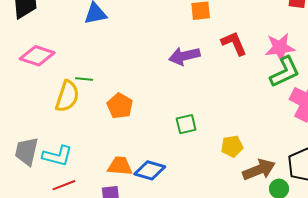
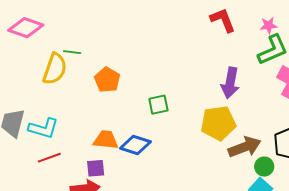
pink star: (280, 48) -> (269, 25), size x0.6
purple arrow: (184, 56) -> (230, 83), moved, turned -68
green square: (186, 124) -> (158, 105), moved
yellow pentagon: (232, 146) -> (218, 123), size x1.6

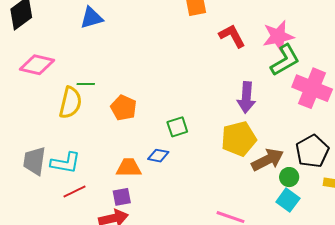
pink star: (269, 25) -> (278, 36), size x1.8
blue diamond: (135, 145) -> (158, 156), moved, size x0.7

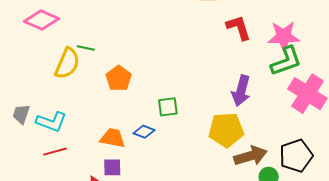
gray trapezoid: (34, 161) -> (21, 114), size x0.7
purple square: (122, 197) -> (112, 167), moved

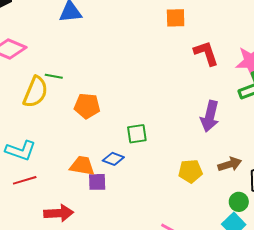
orange pentagon: (119, 78) -> (87, 106), turned -30
yellow pentagon: (226, 130) -> (190, 171), moved, size x0.7
brown arrow: (251, 156) -> (230, 164), moved, size x0.7
purple square: (112, 167) -> (97, 182), moved

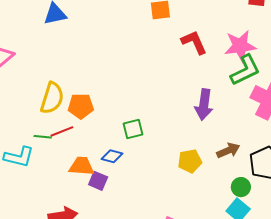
green line: (54, 76) -> (43, 137), moved
yellow semicircle: (35, 92) -> (52, 98), moved
red line: (25, 180) -> (62, 131), moved
purple square: (97, 182) -> (98, 181), turned 30

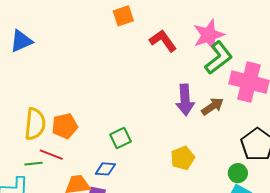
red line: (62, 131) -> (51, 155), turned 55
brown arrow: (228, 151) -> (213, 106), moved

